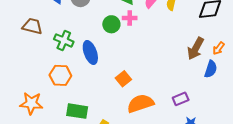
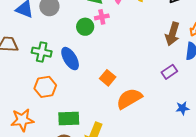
purple rectangle: (181, 99) -> (169, 72), moved

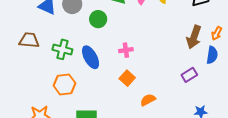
pink cross: (102, 17) -> (126, 50), moved
green circle: (85, 27) -> (98, 19), moved
orange semicircle: (129, 99) -> (148, 100), size x0.6

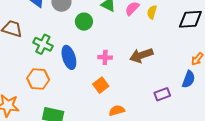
brown arrow: (194, 37) -> (141, 55), moved, turned 40

